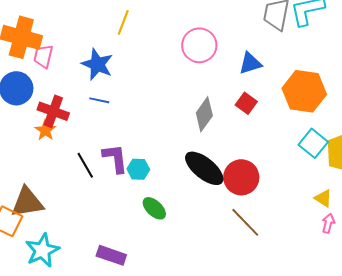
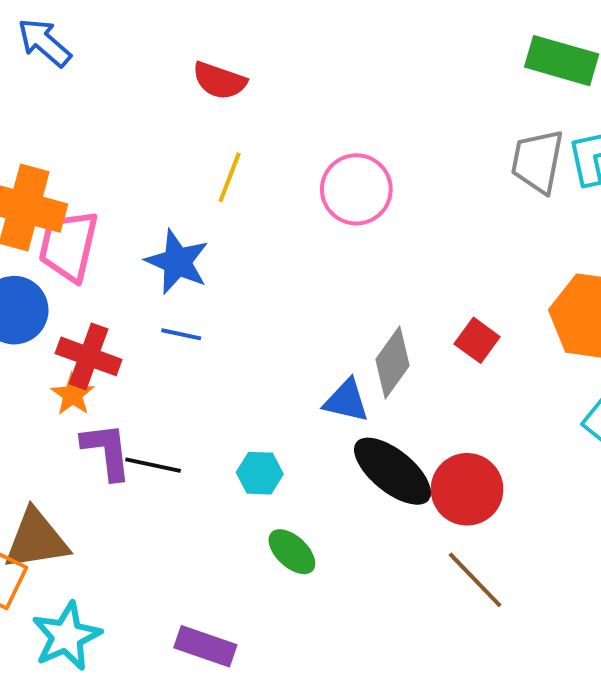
pink circle: (199, 45) -> (356, 189), moved
pink trapezoid: (43, 56) -> (68, 246), size x1.5
blue triangle: (250, 63) -> (346, 401), moved, turned 30
purple L-shape: (115, 158) -> (107, 451), moved
black line: (85, 165) -> (153, 465), turned -48

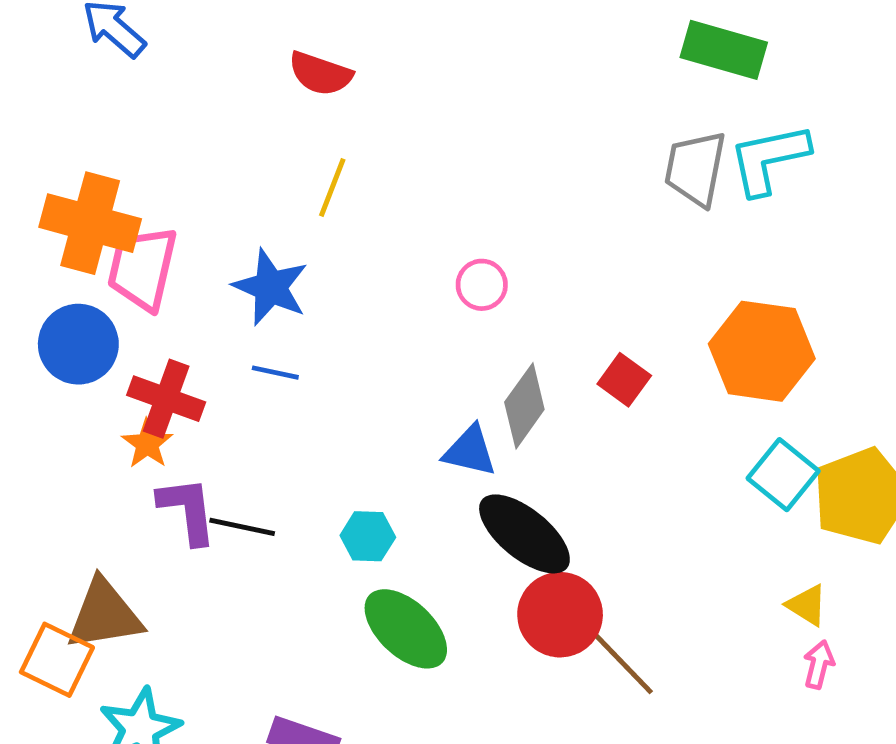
pink circle: (356, 189) -> (482, 285), moved, size x0.6
red circle: (467, 489) -> (560, 615), moved
green ellipse: (292, 552) -> (406, 629), size x1.5

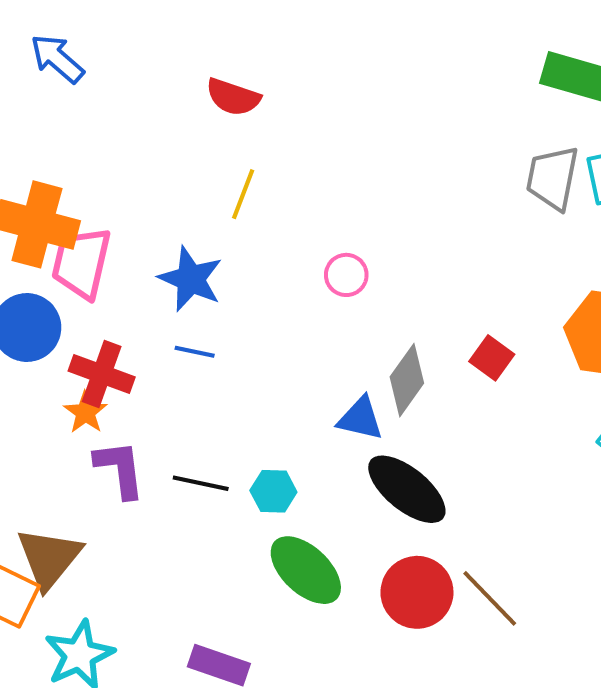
pink circle: (482, 285) -> (346, 275), moved
black line: (242, 527) -> (201, 483), moved
brown triangle: (104, 615) -> (49, 558), turned -42
red circle: (560, 615) -> (417, 592), moved

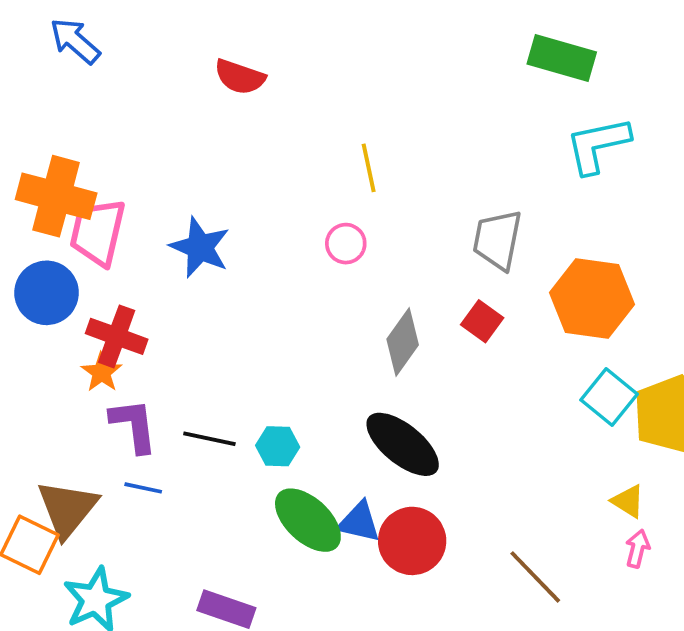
gray trapezoid: (552, 178) -> (497, 240), moved
yellow line: (243, 194) -> (369, 168), moved, turned -33
blue line: (195, 352) -> (143, 488), moved
blue triangle: (360, 418) -> (359, 522), moved
brown line: (490, 598) -> (535, 577), moved

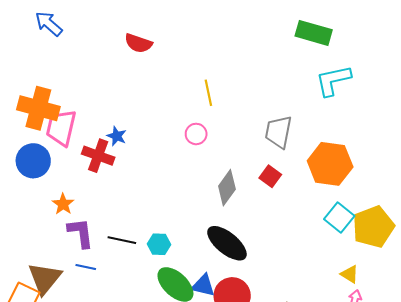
blue star: (200, 247) -> (117, 136), size x0.6
red cross: (117, 336) -> (98, 156), moved

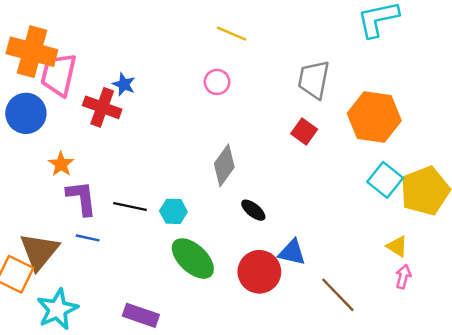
yellow line: (208, 93) -> (232, 34), turned -55
gray diamond: (227, 188) -> (224, 165), moved
black ellipse: (227, 243) -> (253, 210), size x0.5
blue triangle: (203, 285) -> (292, 252), moved

